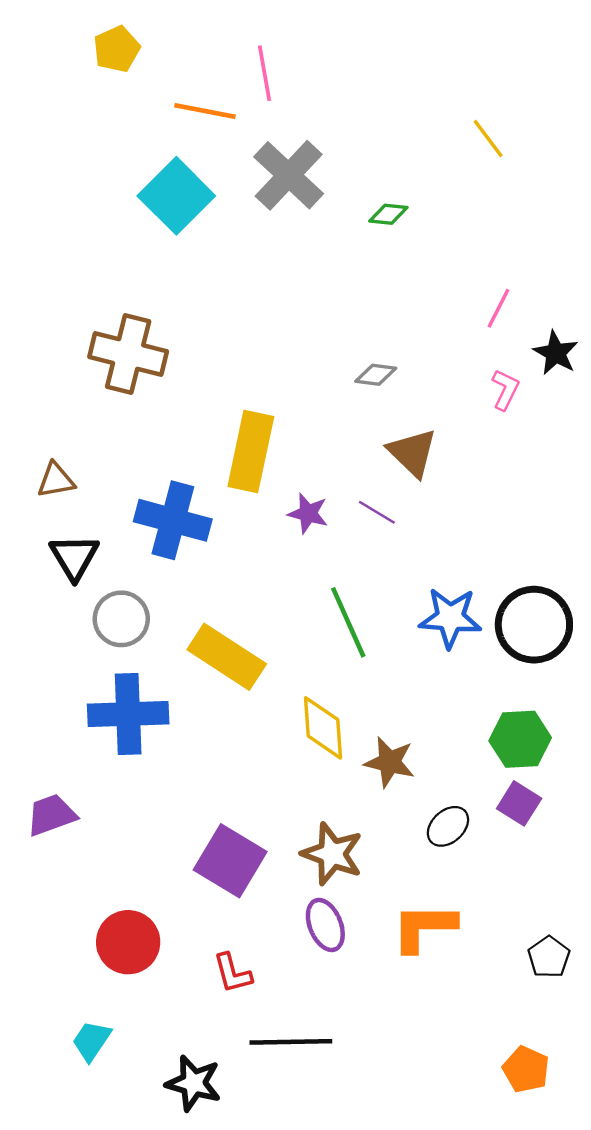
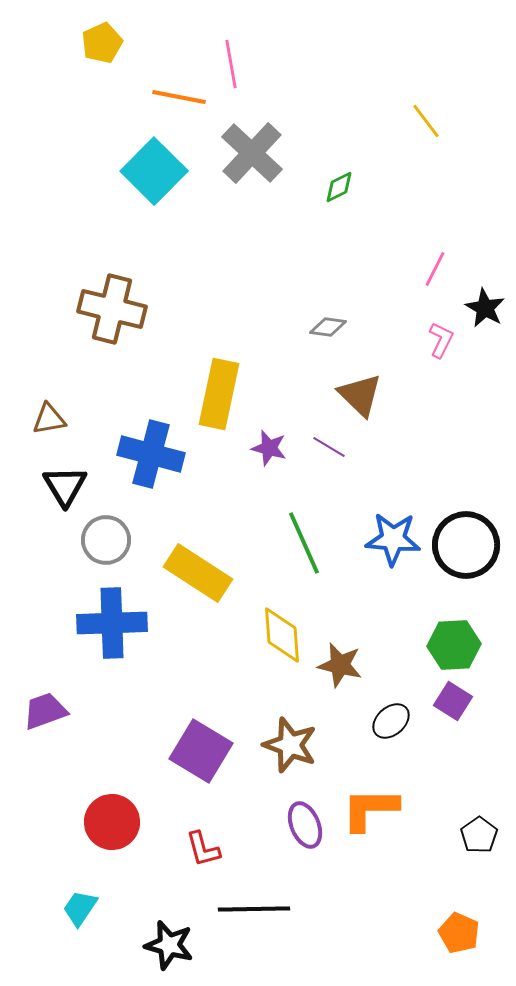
green diamond: (388, 214) -> (339, 187), turned -32
purple ellipse: (325, 925) -> (305, 825), moved

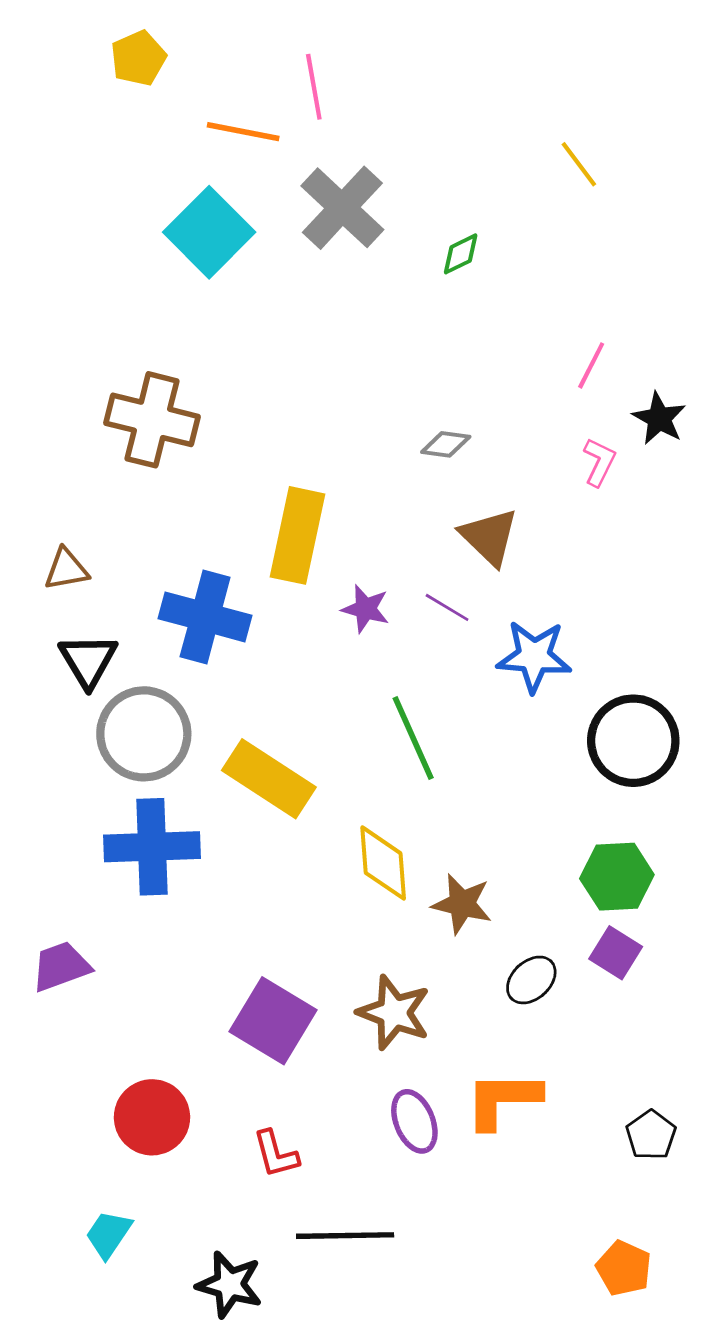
blue star: (393, 539) -> (534, 656), moved
gray circle: (106, 540) -> (144, 734), size x1.4

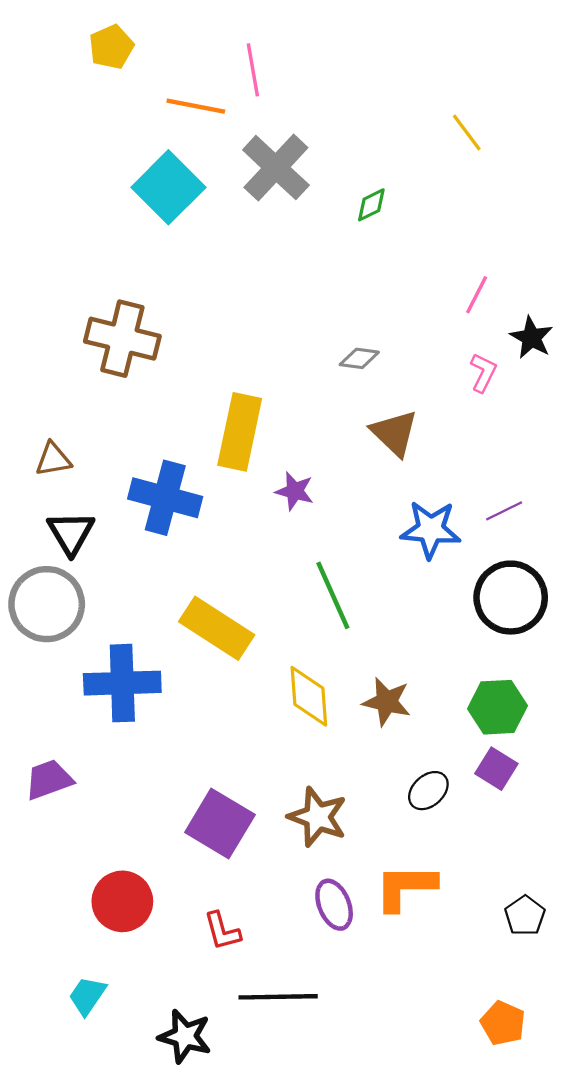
purple line: (447, 607) -> (504, 511), moved, turned -57
gray circle: (144, 734) -> (47, 604), moved
brown star: (462, 904) -> (387, 702), moved

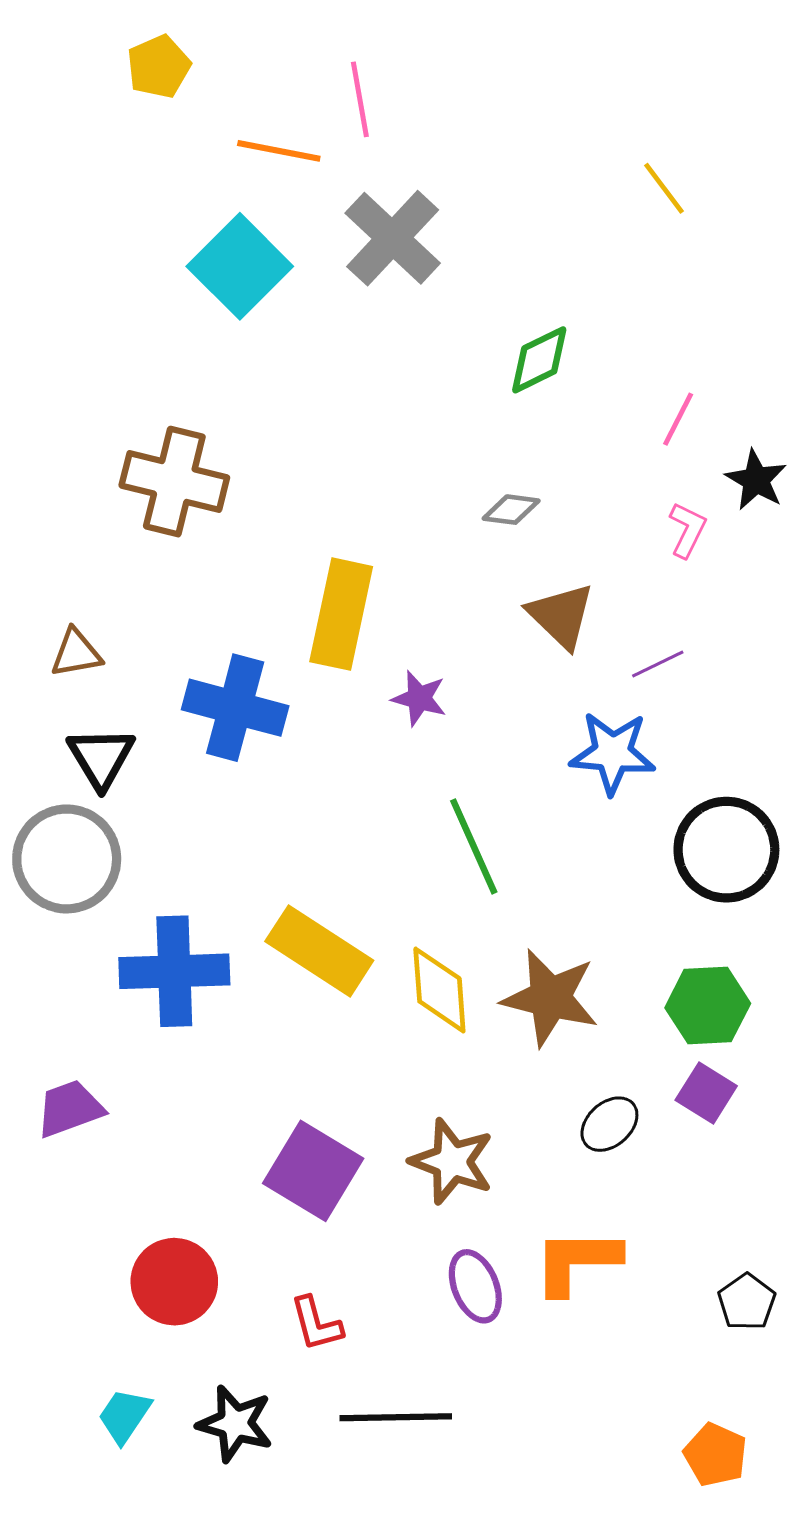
green diamond: (371, 205) -> (539, 360), moved, size x1.4
purple line: (504, 511) -> (658, 664), moved
yellow rectangle: (217, 628) -> (319, 951), moved
brown star: (387, 702) -> (550, 998), size x1.4
black star: (185, 1036) -> (235, 1424), moved

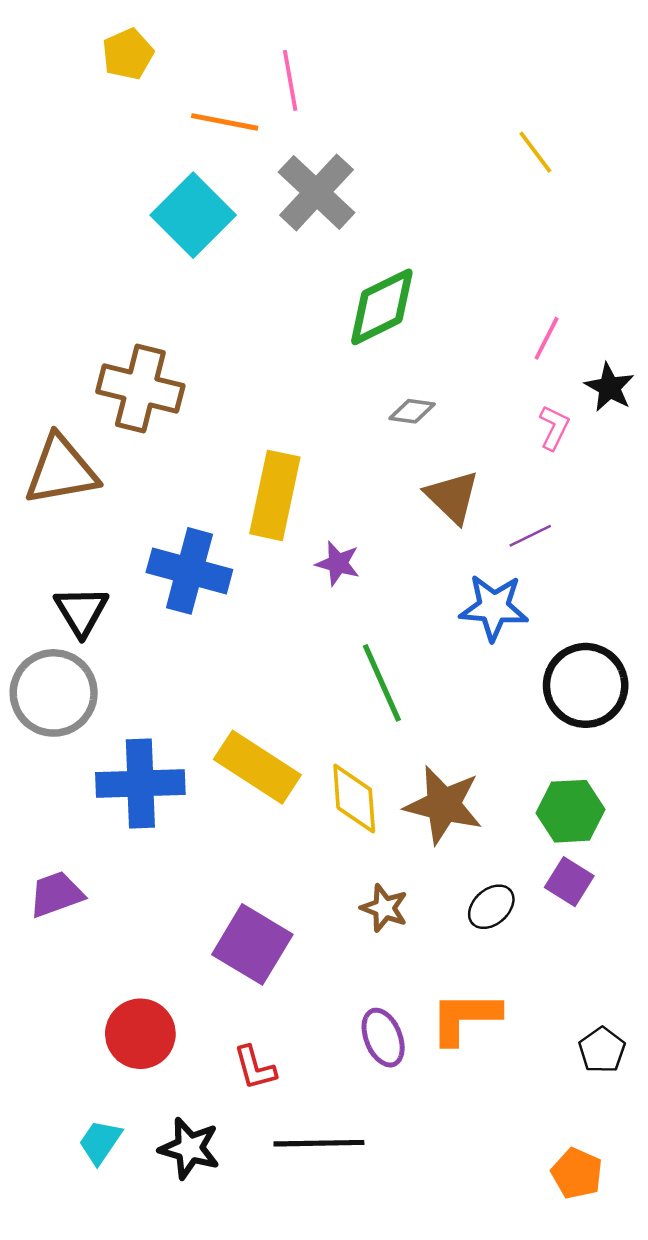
green diamond: (539, 360) -> (382, 307), moved, size x1.4
brown triangle: (76, 653) -> (61, 470), moved, size x1.8
brown star: (452, 1162) -> (384, 908), moved, size x0.7

